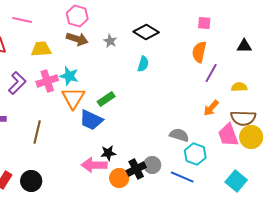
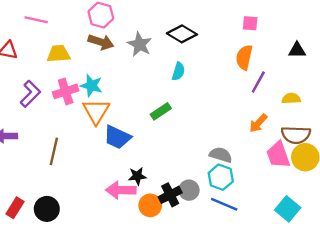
gray star: (110, 41) -> (140, 44), size x1.5
green rectangle: (106, 99) -> (161, 111), moved
cyan hexagon: (195, 154) -> (221, 177), moved

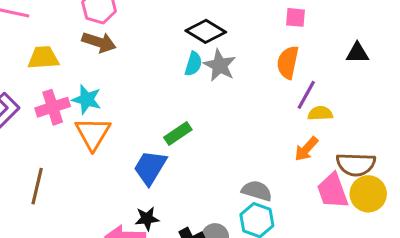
gray star: (140, 44) -> (220, 65), moved
cyan semicircle: (178, 71) -> (193, 64), moved
yellow semicircle: (291, 98) -> (320, 113), moved
blue trapezoid: (117, 137) -> (150, 168), moved, turned 96

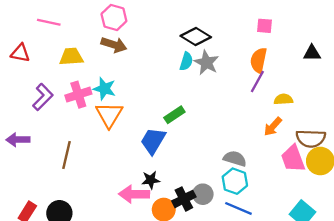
purple line: (306, 95) -> (257, 82), moved

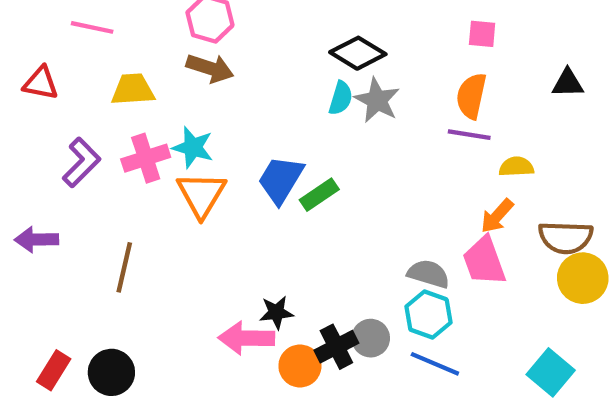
purple line: (257, 82) -> (469, 135), turned 70
blue trapezoid: (153, 141) -> (281, 180), moved
pink trapezoid: (293, 159) -> (484, 261), moved

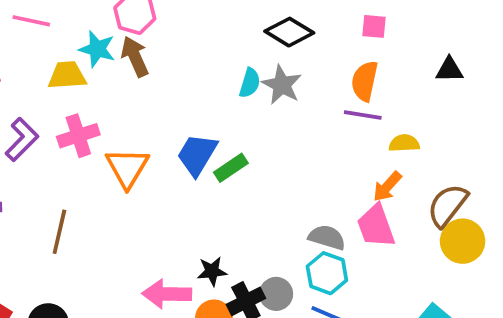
black diamond: (358, 53) -> (289, 32), moved
brown arrow: (210, 68) -> (135, 57), turned -132
cyan star: (193, 147) -> (97, 49), moved
brown semicircle: (566, 237) -> (447, 205), turned 126
black star: (276, 312) -> (212, 271), moved

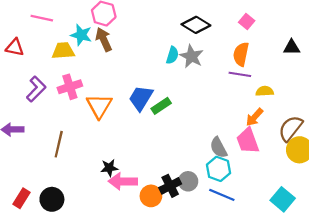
pink square: (374, 26) -> (247, 21), turned 35
gray semicircle: (327, 237) -> (218, 148), turned -135
black star: (212, 271) -> (109, 168), moved

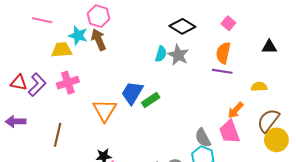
red triangle: (15, 47) -> (19, 83), moved
yellow semicircle: (265, 91) -> (259, 87), moved
orange triangle: (99, 106) -> (105, 110), moved

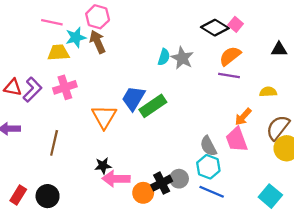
pink line: (42, 20) -> (52, 22), moved
black diamond: (182, 26) -> (215, 28), moved
cyan star: (78, 36) -> (76, 37), turned -30
orange semicircle: (223, 53) -> (230, 56), turned 40
green rectangle: (151, 100) -> (153, 106), size x1.4

